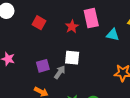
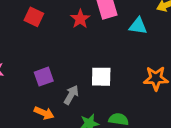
white square: (72, 58) -> (101, 77), moved
gray arrow: (60, 72) -> (71, 95), moved

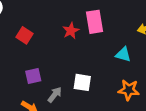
red square: (34, 17) -> (24, 35), moved
cyan triangle: (138, 26) -> (123, 54), moved

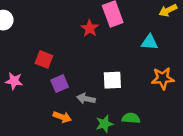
red square: (24, 35) -> (44, 59), moved
gray arrow: (55, 95) -> (86, 99), turned -105

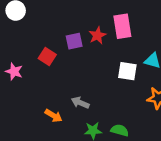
white square: (112, 80) -> (127, 71), moved
purple square: (60, 84) -> (74, 41), moved

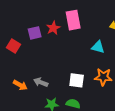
white square: (127, 71) -> (77, 80), moved
orange arrow: (54, 116) -> (20, 85), moved

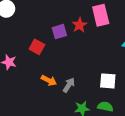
gray arrow: (41, 82) -> (69, 85), turned 104
orange arrow: (20, 85) -> (49, 80), moved

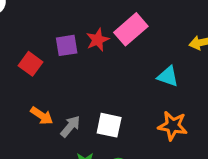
pink rectangle: (101, 15) -> (131, 29), turned 55
white square: (108, 81) -> (109, 125), moved

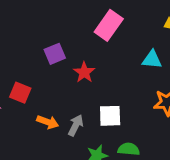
red star: (98, 40) -> (84, 72), moved
red square: (31, 64) -> (20, 93), moved

